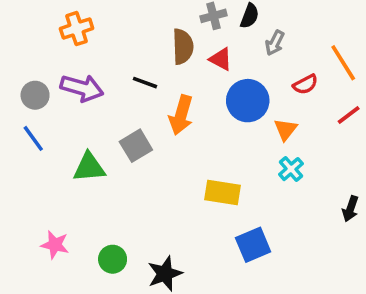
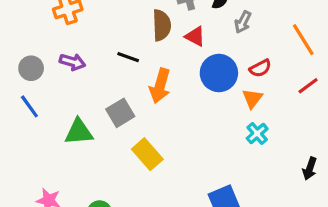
red semicircle: (305, 84) -> (260, 68), moved
purple arrow: (82, 88) -> (72, 62), size x0.7
yellow rectangle: (222, 193) -> (147, 154), moved, turned 40

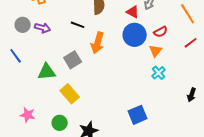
red triangle: (195, 36) -> (133, 12), moved
gray circle: (31, 68) -> (23, 25), moved
yellow rectangle: (147, 154) -> (70, 94), moved

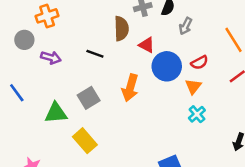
red triangle: (133, 12) -> (147, 45), moved
gray circle: (23, 25) -> (24, 40), moved
orange arrow: (98, 43) -> (130, 88), moved

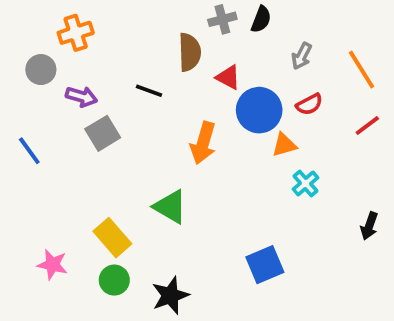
gray arrow: (186, 26) -> (302, 56), moved
orange triangle: (193, 86) -> (284, 145), moved, turned 36
gray square: (89, 98) -> (103, 133), moved
green triangle: (56, 113) -> (170, 207), moved, turned 35
yellow rectangle: (85, 141) -> (112, 238), moved

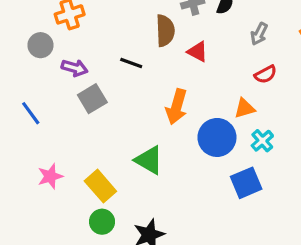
blue circle: (259, 110) -> (217, 137), moved
pink star: (52, 265) -> (50, 176), moved, turned -30
blue square: (265, 265) -> (246, 183), moved

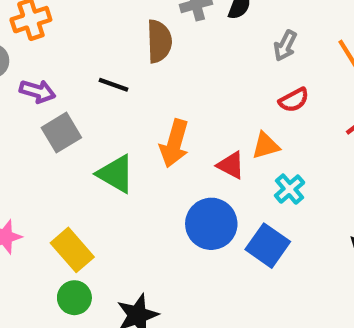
red triangle: (198, 52) -> (231, 165), moved
blue circle: (217, 137) -> (211, 224), moved
green triangle: (149, 160) -> (116, 174), moved
blue square: (246, 183) -> (268, 246), turned -32

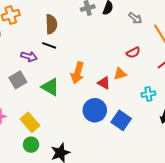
brown semicircle: (159, 41) -> (51, 24), moved
gray arrow: (285, 46) -> (135, 18), moved, turned -80
purple arrow: (37, 91) -> (29, 57), moved
gray square: (61, 133) -> (18, 80), moved
cyan cross: (290, 189) -> (148, 94), moved, turned 32

